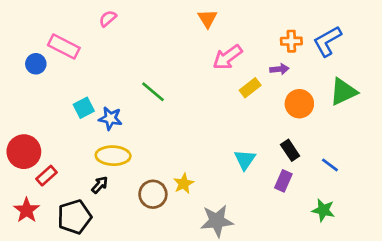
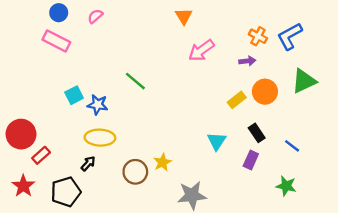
orange cross: (291, 41) -> (258, 36), turned 30
blue circle: (36, 64) -> (59, 13), moved
yellow rectangle: (250, 88) -> (237, 100), moved

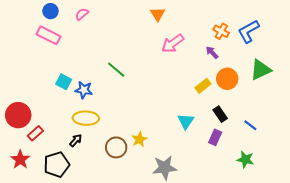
purple arrow: (247, 61) -> (212, 53), turned -128
cyan square: (74, 95) -> (64, 82), turned -35

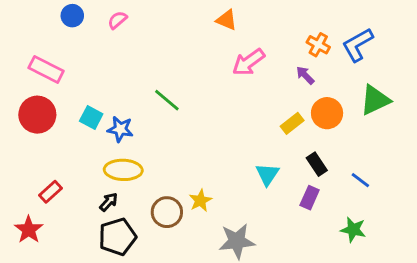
orange triangle: (158, 14) -> (227, 20), turned -35
pink rectangle: (48, 35) -> (46, 69), moved
red circle: (18, 115) -> (37, 115), moved
black pentagon: (57, 165) -> (117, 237), moved

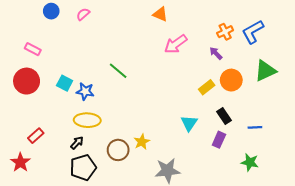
orange cross: (318, 45) -> (225, 32), turned 35
pink rectangle: (46, 69) -> (33, 49), size x0.7
blue line: (360, 180) -> (255, 127), turned -40

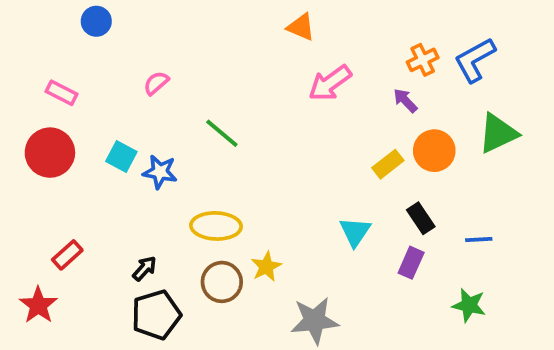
pink semicircle: (83, 14) -> (156, 83), moved
yellow ellipse: (87, 120) -> (216, 226), moved

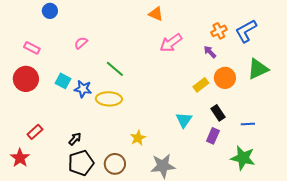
yellow ellipse: (216, 226) -> (109, 99), moved
brown circle: (222, 282) -> (115, 164), moved
green star: (469, 305) -> (243, 158), size x1.4

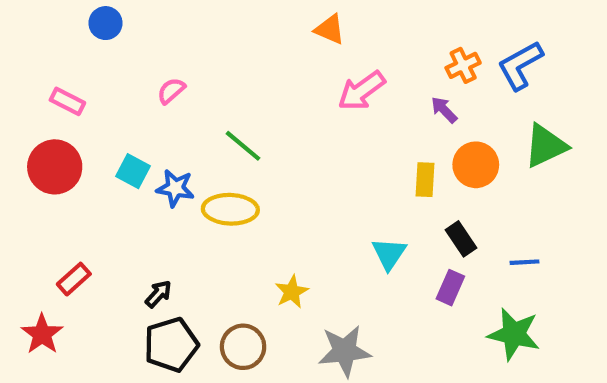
yellow rectangle: (201, 85) -> (425, 180), turned -49

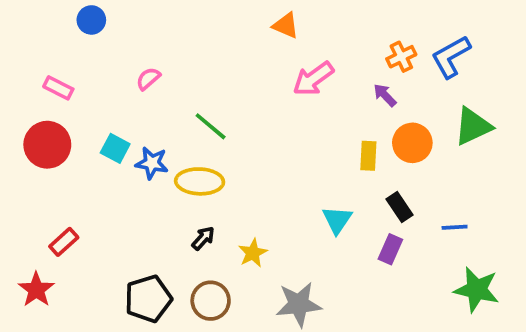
black arrow: (158, 294) -> (203, 238), moved
green star: (514, 334) -> (477, 290), moved

